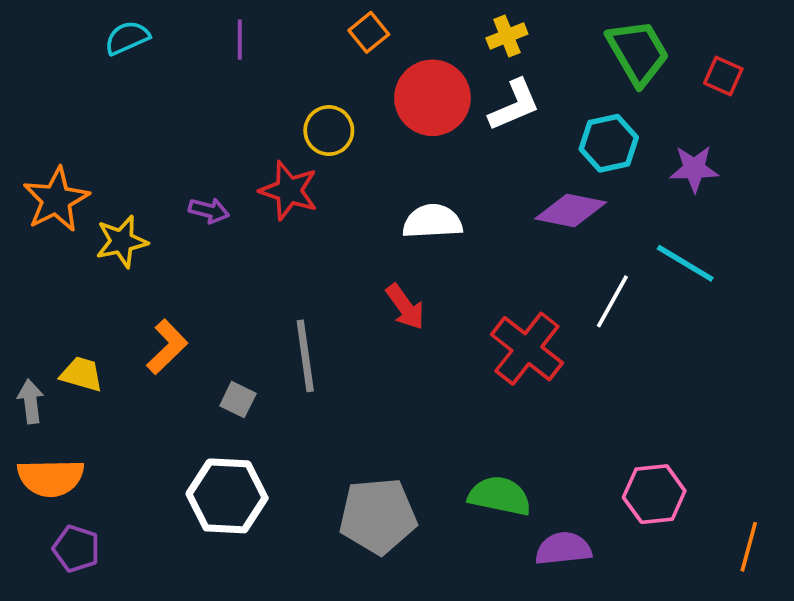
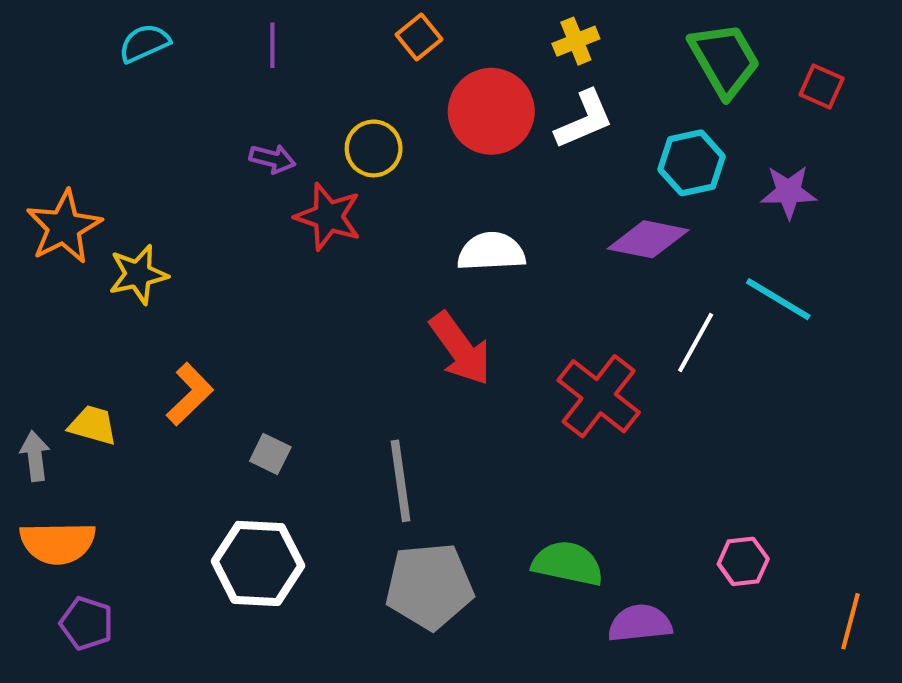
purple arrow: (209, 211) -> (272, 159), moved
red arrow: (405, 307) -> (460, 349), size x1.4
gray line: (305, 356) -> (400, 481), moved
pink hexagon: (654, 494) -> (743, 561), size x0.7

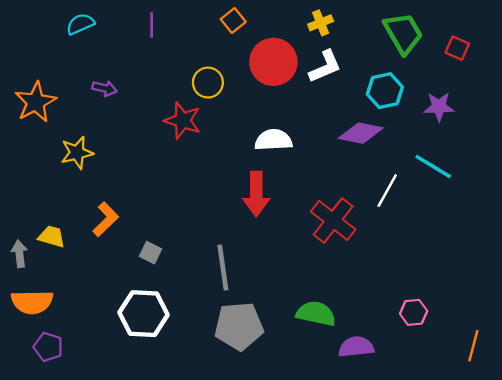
purple arrow: (272, 159) -> (104, 88), moved
orange star: (64, 227) -> (36, 102), moved
red arrow: (460, 349) -> (256, 194), turned 36

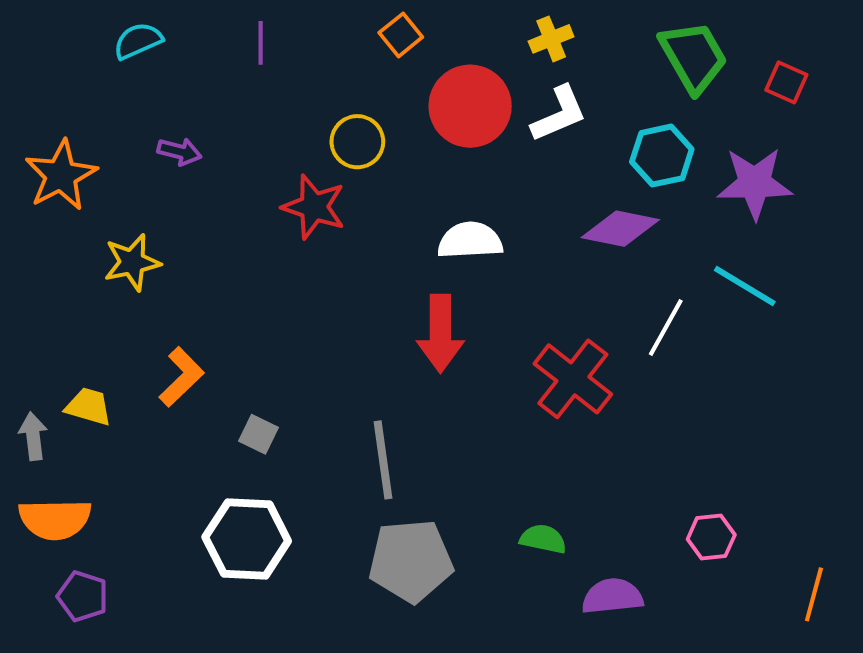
purple star: (439, 107) -> (755, 183), size x1.4
green semicircle: (316, 314) -> (543, 539), size x0.7

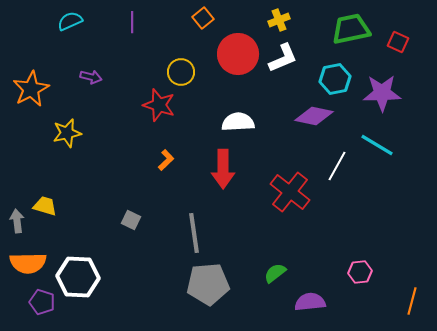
green trapezoid: (693, 57) -> (351, 29), turned -72
orange L-shape: (181, 377) -> (166, 160), moved, size x0.7
white hexagon: (247, 539) -> (78, 277), moved
green semicircle: (543, 539) -> (275, 273), turned -50

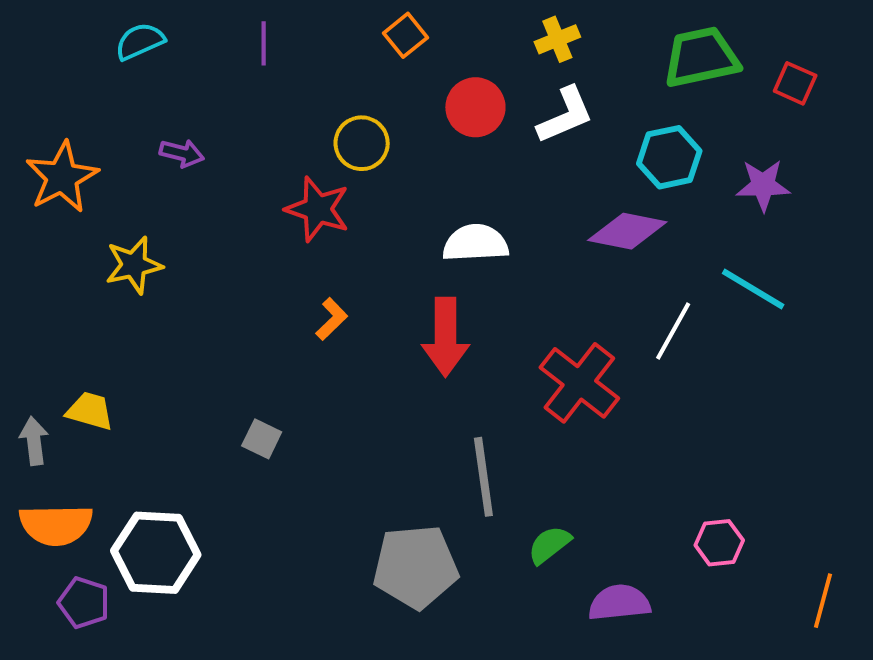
red circle: (238, 54) -> (475, 107), size x0.7
purple star: (382, 93) -> (763, 185), size x0.7
gray line: (194, 233) -> (483, 477), moved

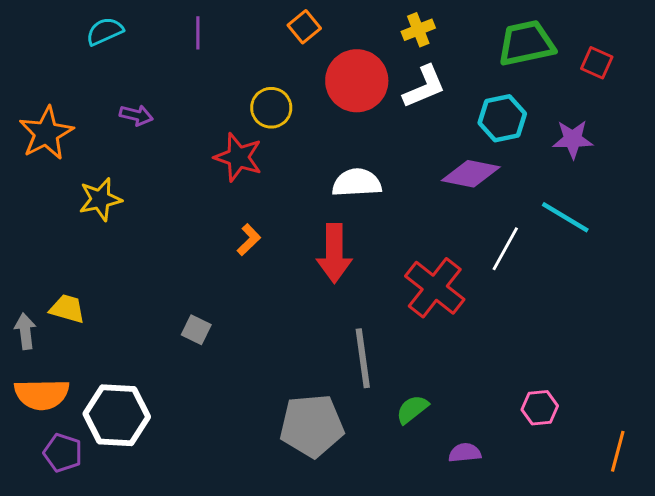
red circle: (475, 107) -> (357, 81), size x1.4
purple semicircle: (619, 603) -> (465, 453), size x0.7

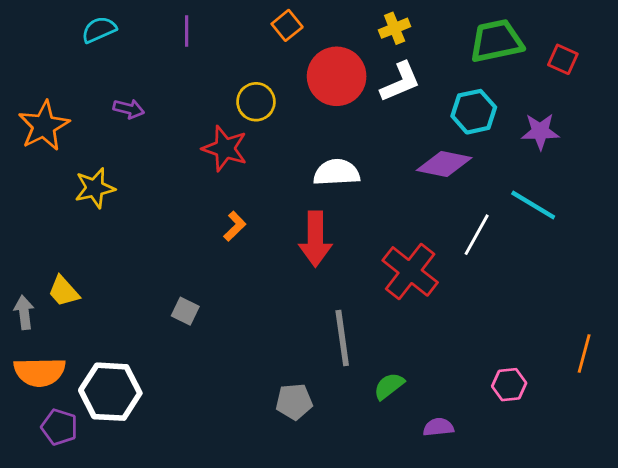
yellow trapezoid: (67, 309) -> (64, 291), turned -148
gray pentagon: (312, 426) -> (294, 402), size x0.6
orange line: (618, 451) -> (584, 354), moved

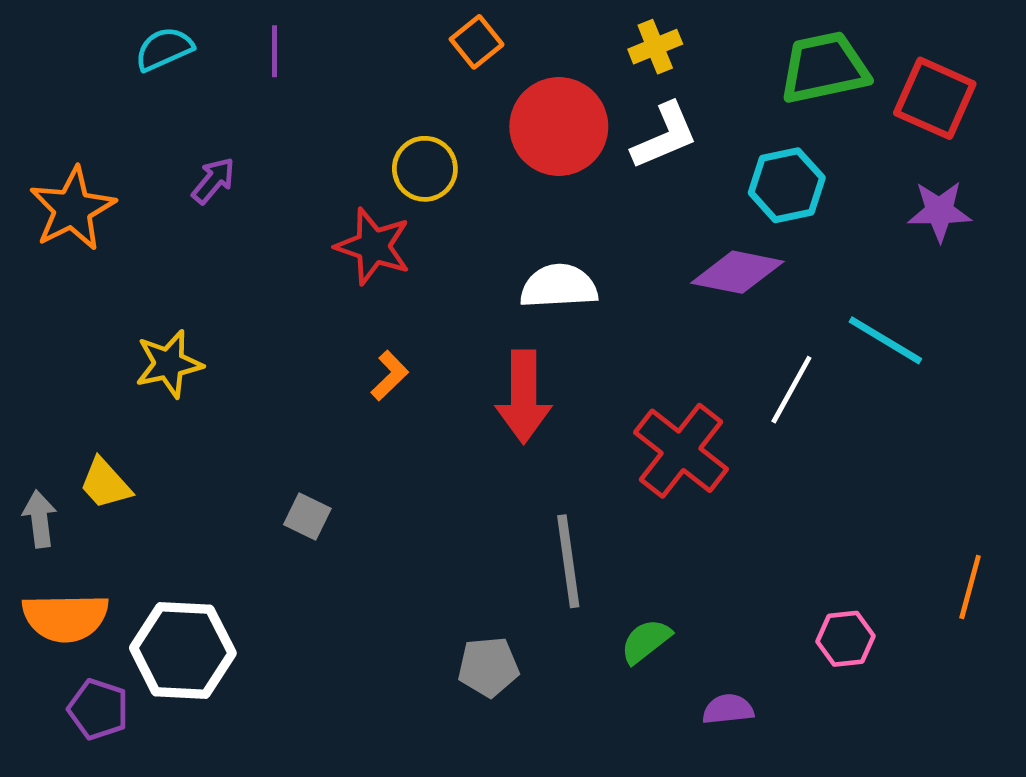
purple line: (187, 31) -> (275, 51), moved
red square: (563, 59) -> (935, 98), size x1.6
purple arrow: (129, 109) -> (213, 181), turned -64
purple star: (540, 131) -> (939, 211), moved
yellow star: (95, 188) -> (169, 364), moved

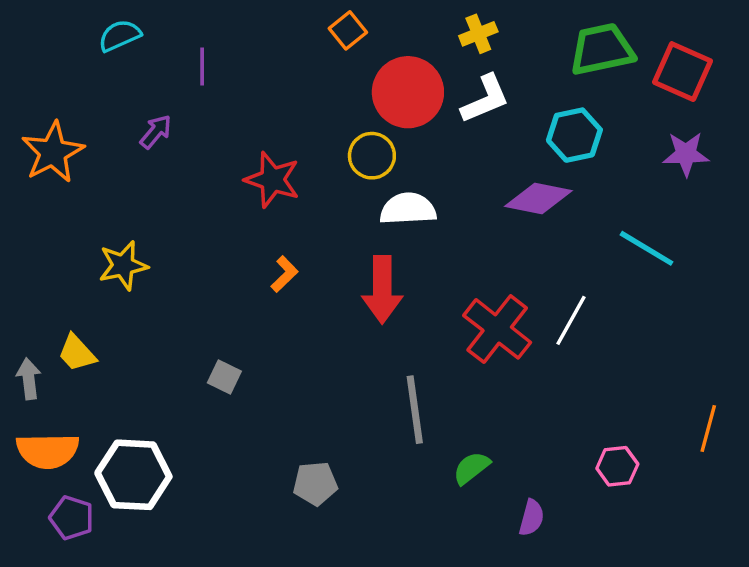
purple line: (275, 51) -> (202, 66), moved
yellow circle: (425, 169) -> (372, 156), moved
white line: (791, 390) -> (571, 320), moved
gray pentagon: (488, 667) -> (315, 483), moved
purple semicircle: (728, 709) -> (532, 518), turned 111

